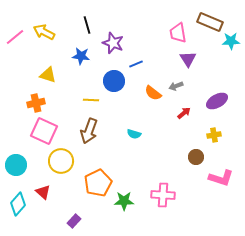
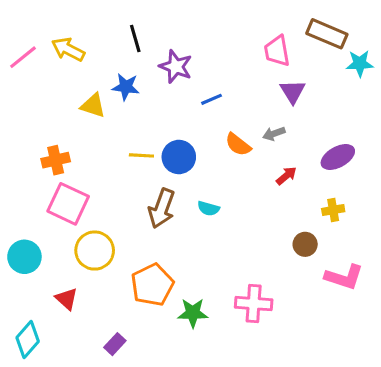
yellow triangle: (48, 75) -> (93, 106), moved
blue circle: (114, 81) -> (179, 157), moved
brown arrow: (89, 131) -> (162, 208), moved
cyan diamond: (18, 204) -> (28, 339), moved

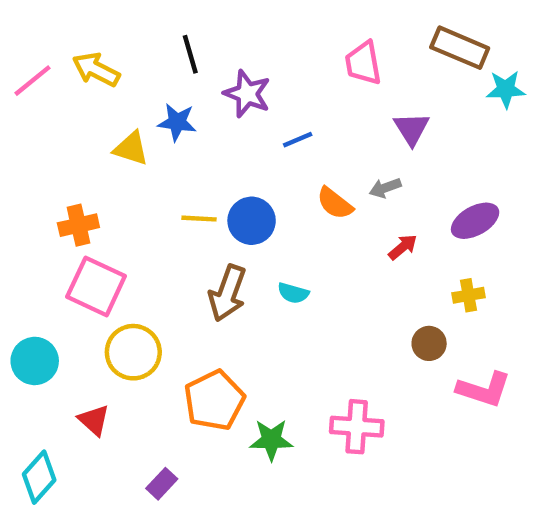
pink trapezoid: (277, 51) -> (363, 63), moved

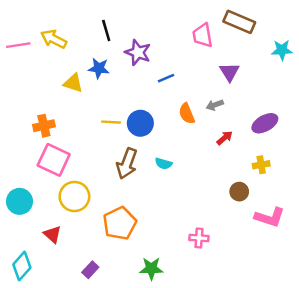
brown rectangle: (460, 48) -> (239, 22), moved
pink line: (32, 81) -> (18, 45), turned 30
orange semicircle: (335, 203) -> (187, 113), turned 30
pink cross: (357, 427) -> (199, 238), size x0.7
green star: (271, 440) -> (151, 269), moved

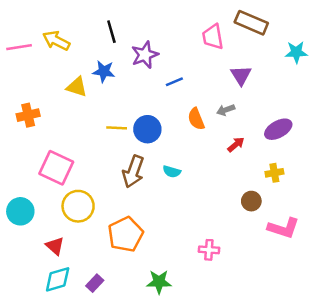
purple star: (138, 52) -> (145, 55), turned 30
orange cross: (44, 126) -> (28, 115), moved
cyan diamond: (22, 266) -> (58, 279), moved, turned 32

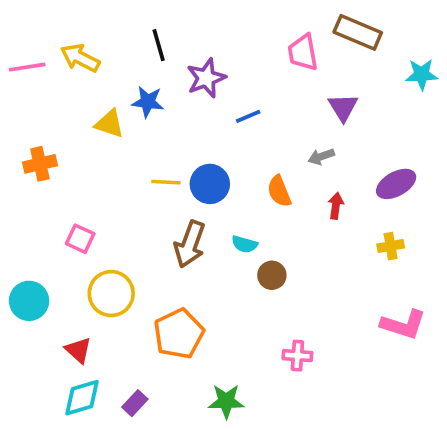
orange semicircle: (196, 119) -> (279, 191), moved
red arrow: (236, 145) -> (336, 206), turned -42
pink square: (56, 168) -> (80, 239), size x0.6
brown circle: (251, 201) -> (272, 275), moved

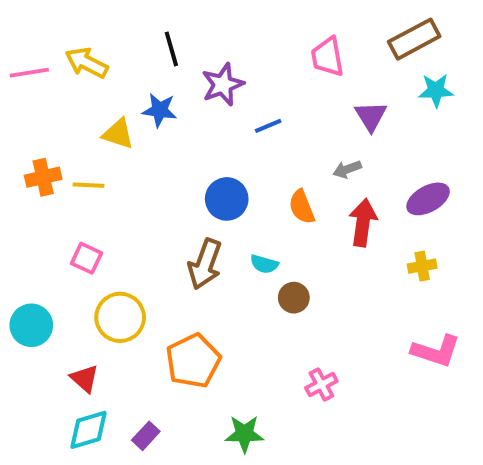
brown rectangle: (358, 32) -> (414, 39), moved, turned -51
cyan star: (422, 74) -> (436, 90), moved
yellow line: (166, 182) -> (89, 185), moved
red arrow: (336, 206) -> (363, 223), size x1.6
pink cross: (297, 356) -> (321, 384), turned -32

